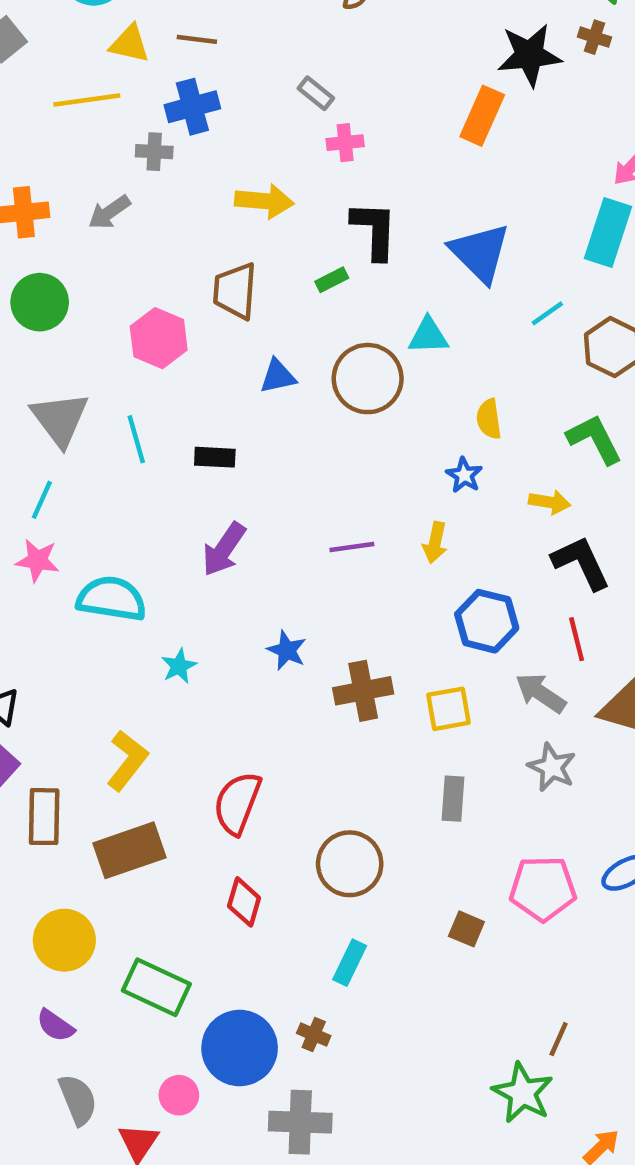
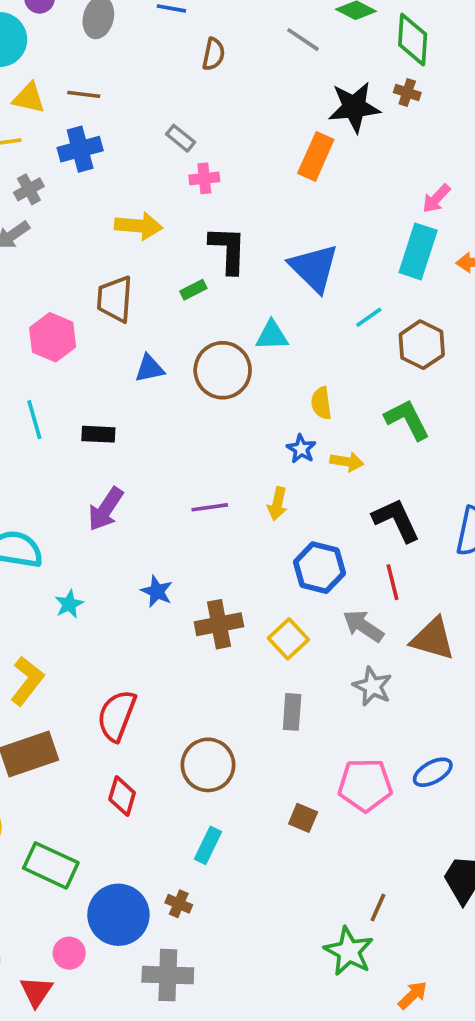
gray cross: (154, 152) -> (29, 189), moved, turned -32
yellow arrow: (550, 502) -> (347, 462), moved
yellow square: (448, 709) -> (288, 639), turned -33

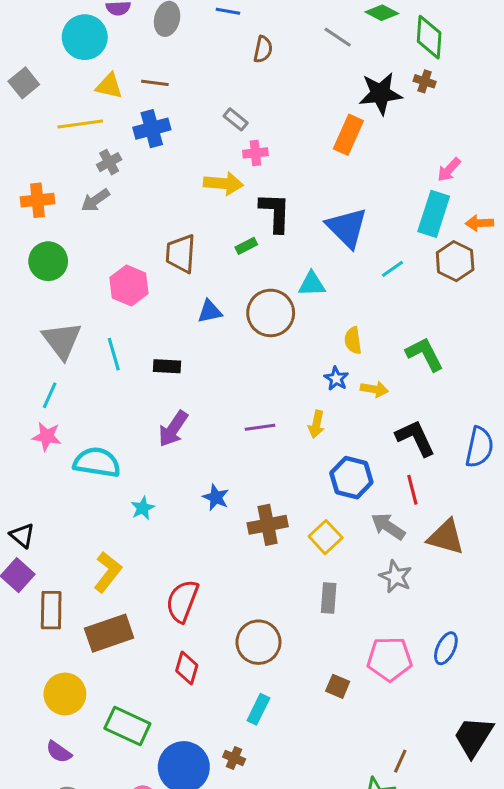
yellow arrow: (139, 226) -> (223, 183), moved
brown hexagon: (422, 345) -> (455, 261), moved
blue ellipse: (433, 772) -> (446, 648), turned -36

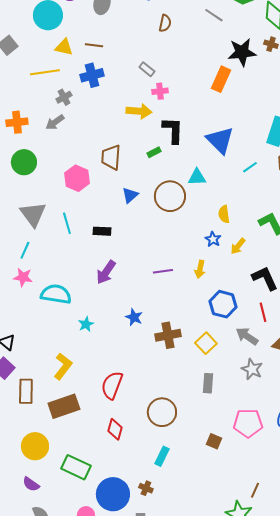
blue triangle: (210, 311) -> (130, 195), turned -30
yellow arrow: (374, 389) -> (238, 246), turned 120

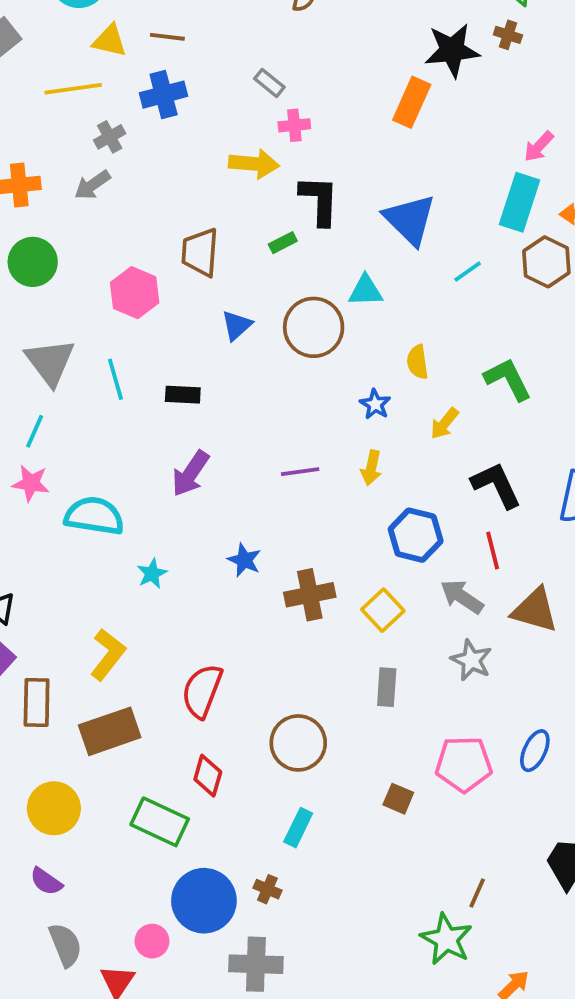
blue star: (213, 239) -> (375, 404), moved
green rectangle: (76, 467) -> (160, 822), moved

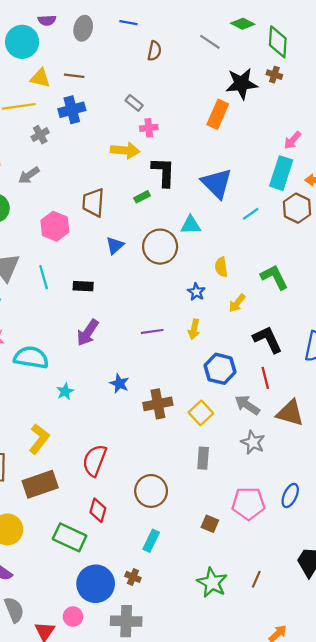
gray arrow: (92, 185) -> (29, 175), moved
green star: (446, 939) -> (212, 583), moved
pink circle: (152, 941) -> (73, 617), moved

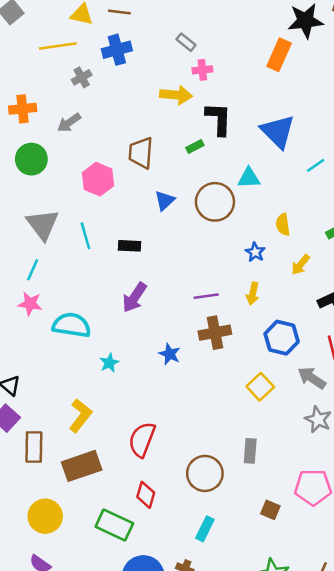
brown cross: (158, 404) -> (215, 333), moved
gray rectangle: (203, 458) -> (250, 451), moved

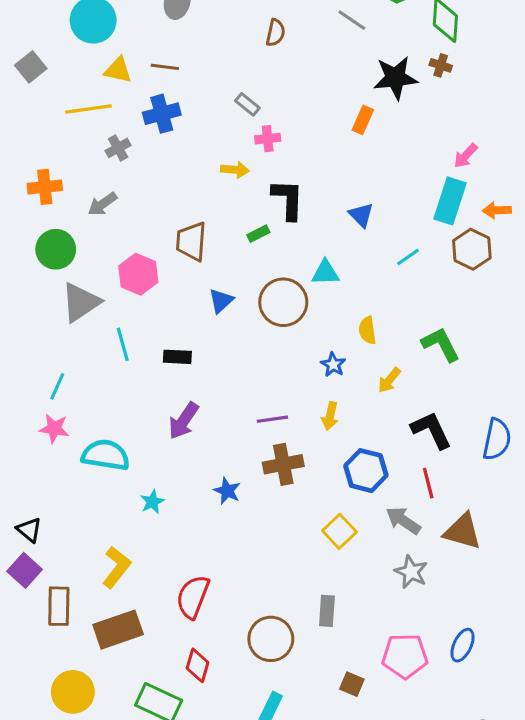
orange rectangle: (279, 55) -> (363, 120), size x0.7
yellow arrow: (176, 95) -> (235, 170), size x0.7
blue triangle: (278, 131) -> (361, 215), size x0.6
gray triangle: (43, 224) -> (81, 302), moved, turned 33

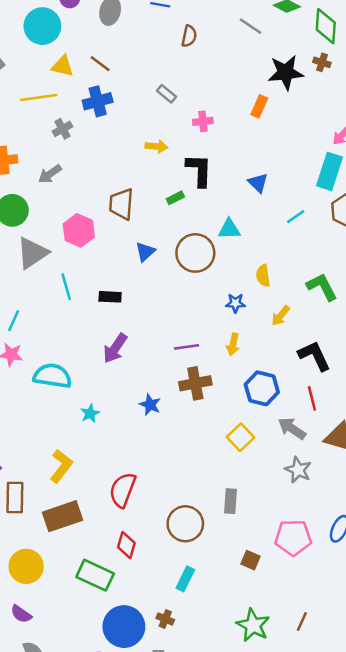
brown line: (165, 67) -> (100, 64), turned 30
pink cross: (268, 139) -> (203, 121), moved
blue star: (333, 365) -> (235, 303), turned -30

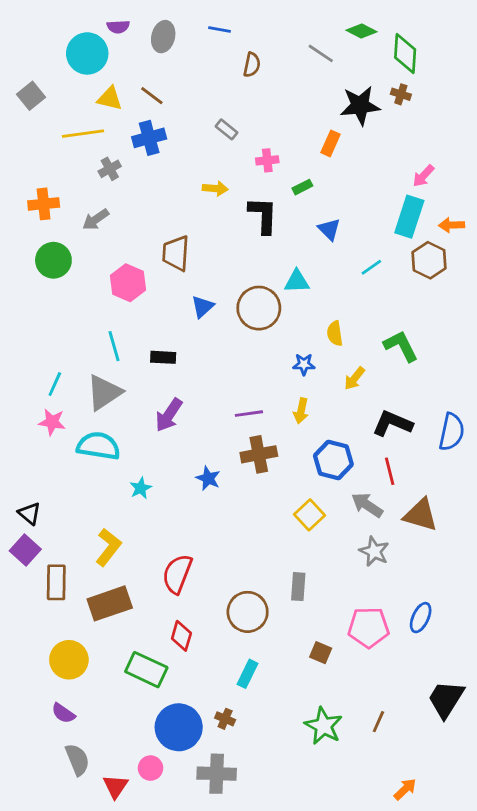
green rectangle: (175, 198) -> (302, 187), moved
gray triangle: (32, 253) -> (104, 392), moved
black L-shape: (314, 356) -> (392, 423), turned -42

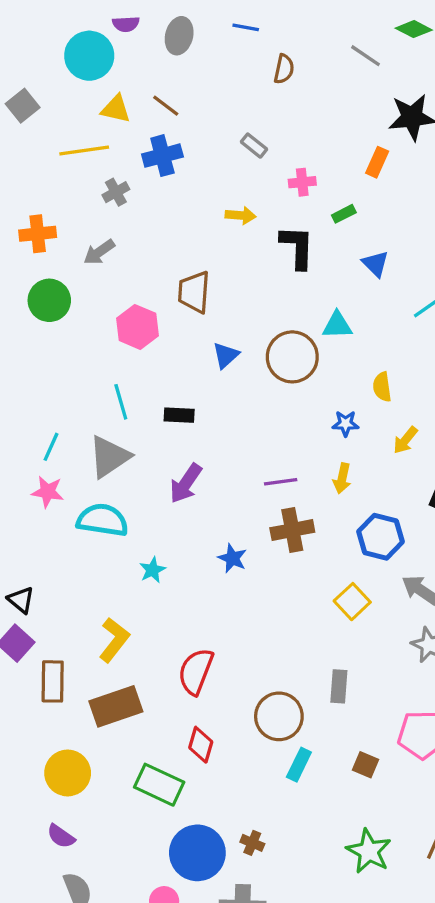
cyan rectangle: (248, 674) -> (299, 765), moved

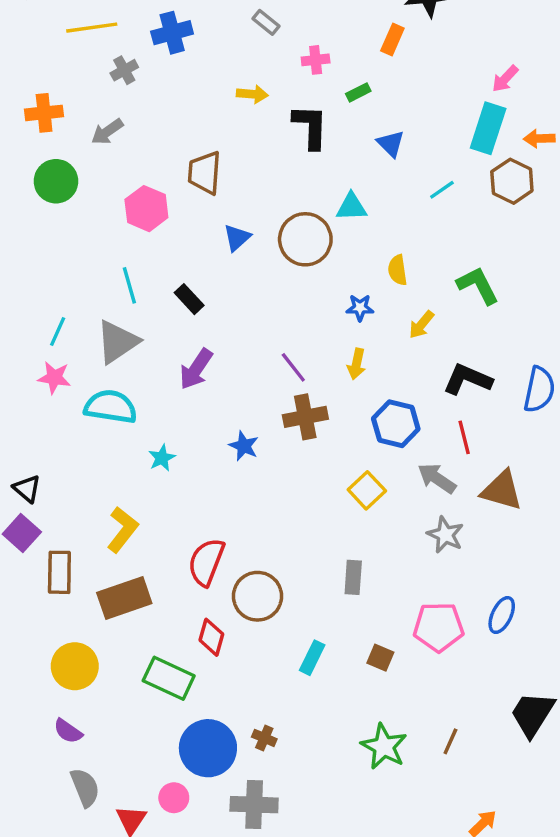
black rectangle: (179, 415) -> (189, 299), turned 44
purple line: (281, 482) -> (293, 367), turned 60
brown circle: (279, 716) -> (257, 596), moved

